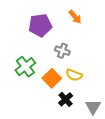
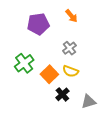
gray cross: (62, 51) -> (69, 48), moved, turned 32
gray triangle: (93, 107) -> (89, 101), turned 42

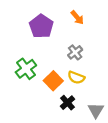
purple pentagon: (38, 24) -> (41, 26), turned -30
gray triangle: (89, 101) -> (96, 110), turned -42

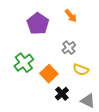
yellow semicircle: (76, 78) -> (81, 70), moved
gray triangle: (96, 110) -> (88, 101), turned -35

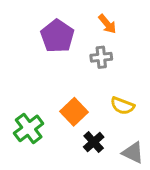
gray cross: (69, 48) -> (101, 57), moved, turned 32
green cross: (24, 63) -> (29, 128), moved

